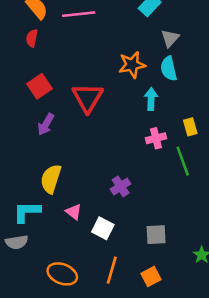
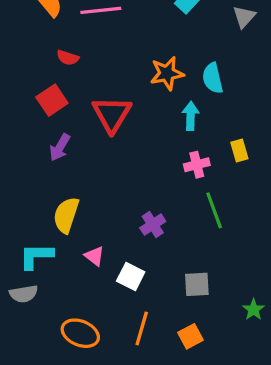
red semicircle: (32, 38) -> (68, 58), moved, turned -84
gray triangle: (170, 38) -> (244, 17), moved
green line: (183, 161) -> (214, 210), moved

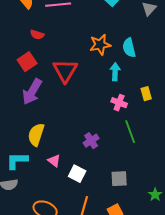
purple arrow: (60, 147) -> (32, 92), size x1.5
pink cross: (197, 165) -> (119, 103), turned 35

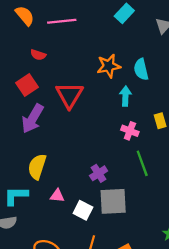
pink triangle: (54, 161) -> (57, 196), turned -32
gray square: (119, 179) -> (113, 201), moved, size x1.5

